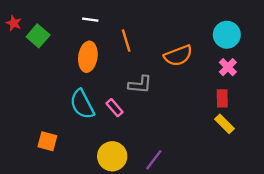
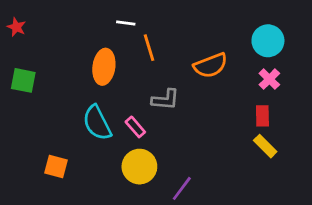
white line: (90, 20) -> (126, 23), moved
green square: (38, 36) -> (23, 80), moved, turned -30
yellow circle: (112, 156) -> (139, 167), moved

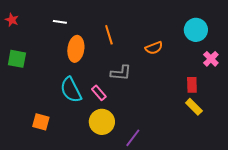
white line: (126, 23) -> (60, 22), moved
orange semicircle: (211, 65) -> (154, 48), size x0.7
pink cross: (269, 79) -> (211, 59), moved

